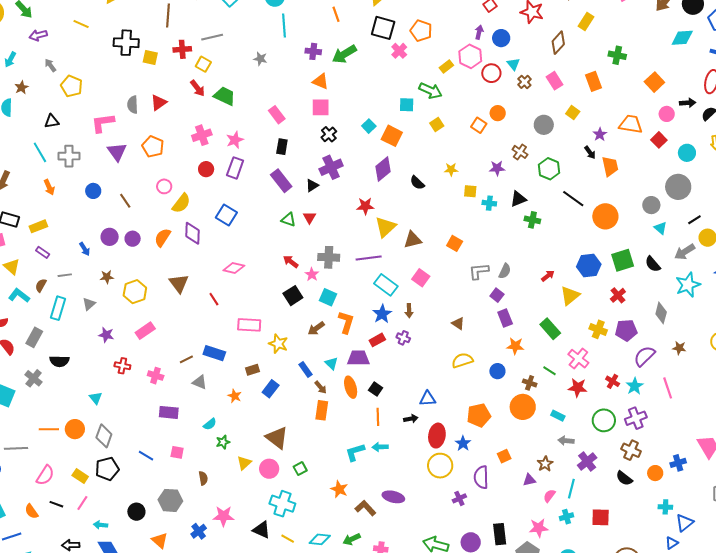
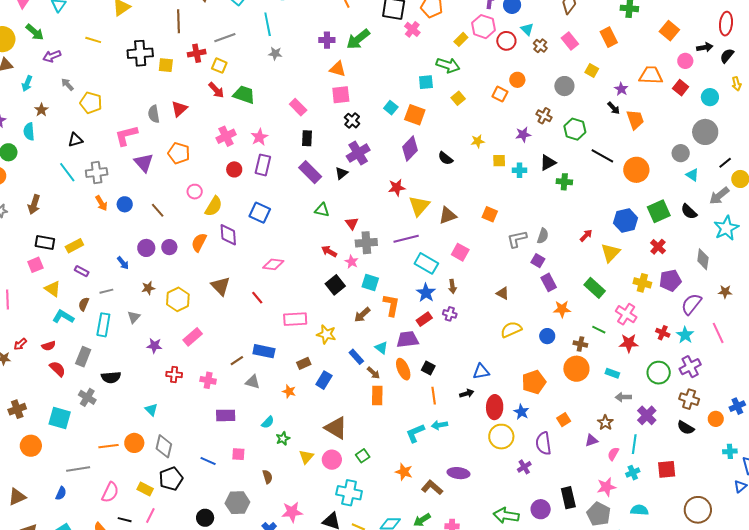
cyan line: (284, 26) -> (268, 24), moved
orange arrow: (49, 187) -> (101, 203), moved
red triangle: (309, 217) -> (352, 223), moved

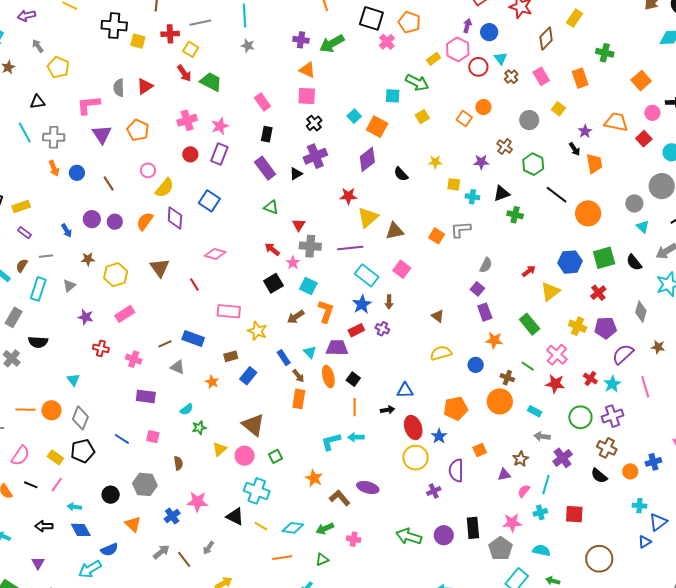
gray L-shape: (517, 239) -> (461, 230), moved
red ellipse: (495, 407) -> (413, 427), turned -30

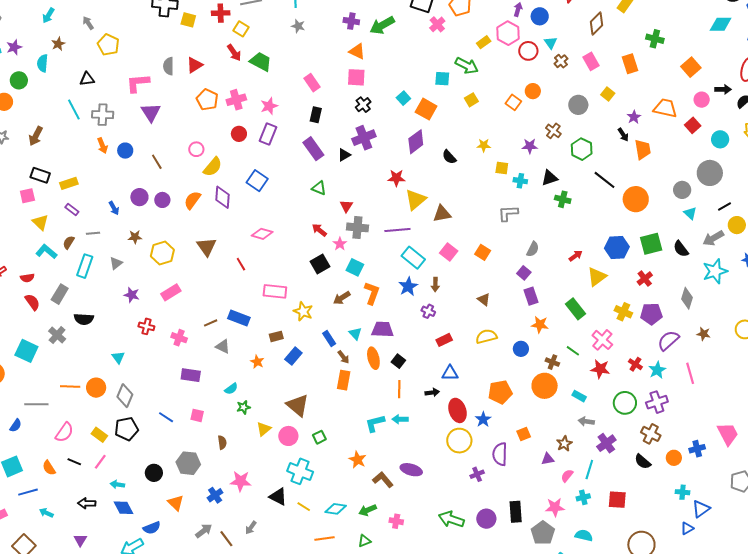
orange pentagon: (138, 130) -> (207, 100), moved
orange square: (437, 236) -> (483, 252), moved
red rectangle: (356, 330) -> (444, 340), moved

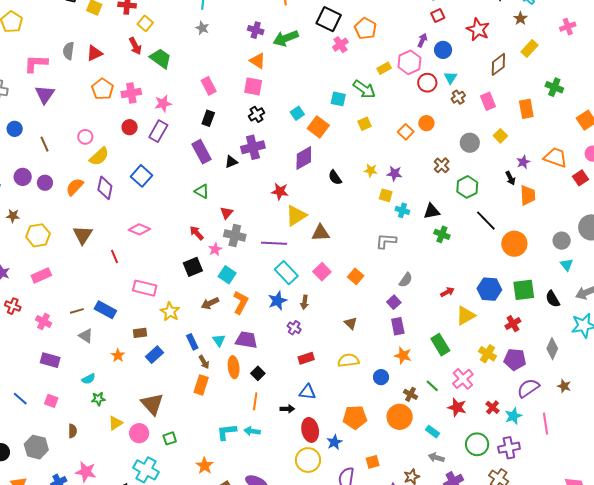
purple star: (530, 146) -> (395, 173), moved

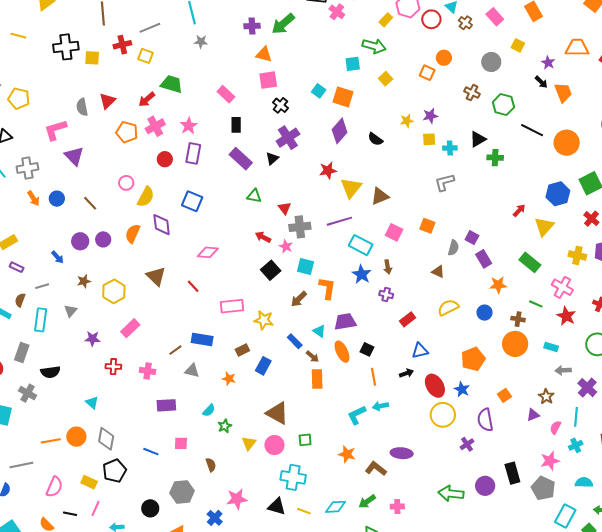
red arrow: (135, 46) -> (147, 99), moved, turned 96
gray semicircle: (406, 280) -> (453, 248), moved
red star: (457, 407) -> (566, 316), turned 30
green square: (170, 438) -> (305, 440), turned 32

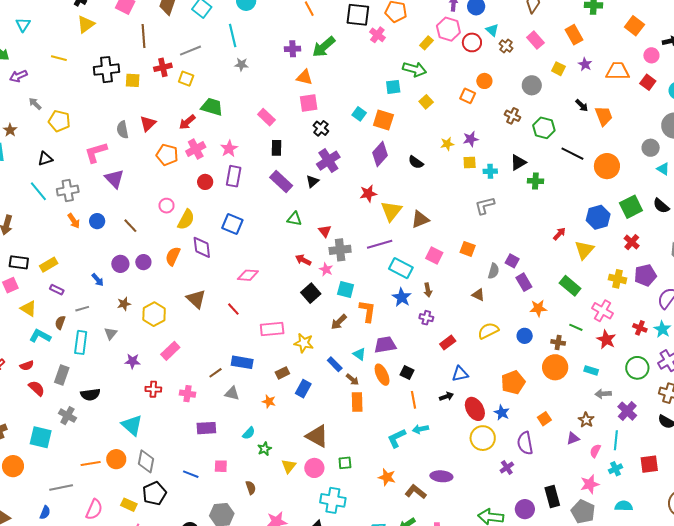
purple star: (548, 63) -> (585, 64), moved
cyan triangle: (92, 403) -> (132, 425), size x1.6

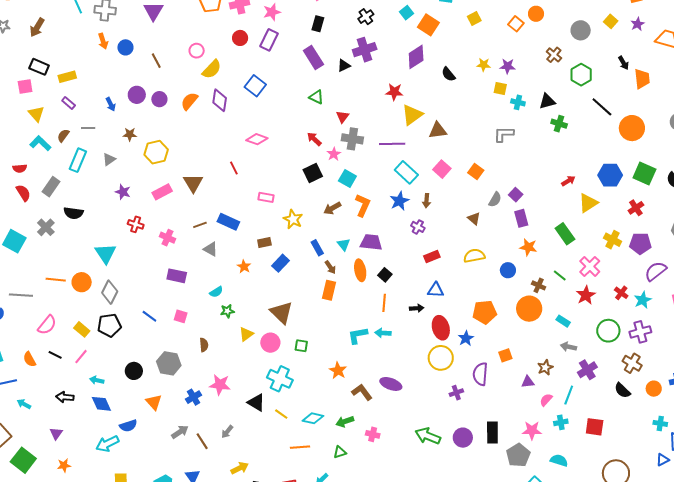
green square: (631, 207) -> (644, 174), turned 35
brown triangle: (196, 299) -> (193, 183), moved
pink rectangle: (272, 329) -> (266, 197), size x0.7

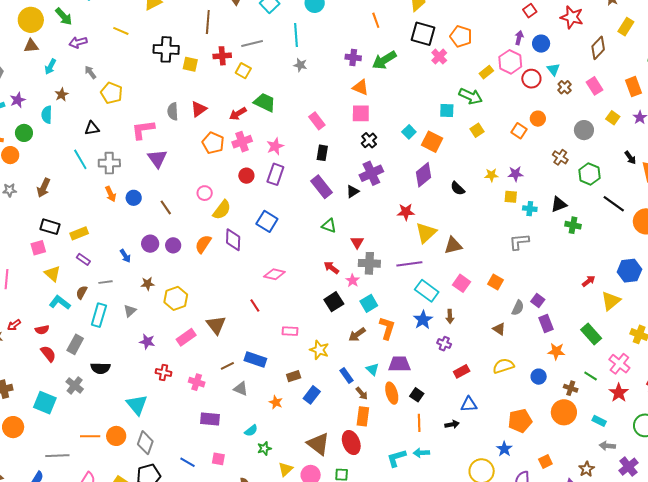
cyan square: (347, 179) -> (369, 303), turned 36
red ellipse: (441, 328) -> (351, 443), moved

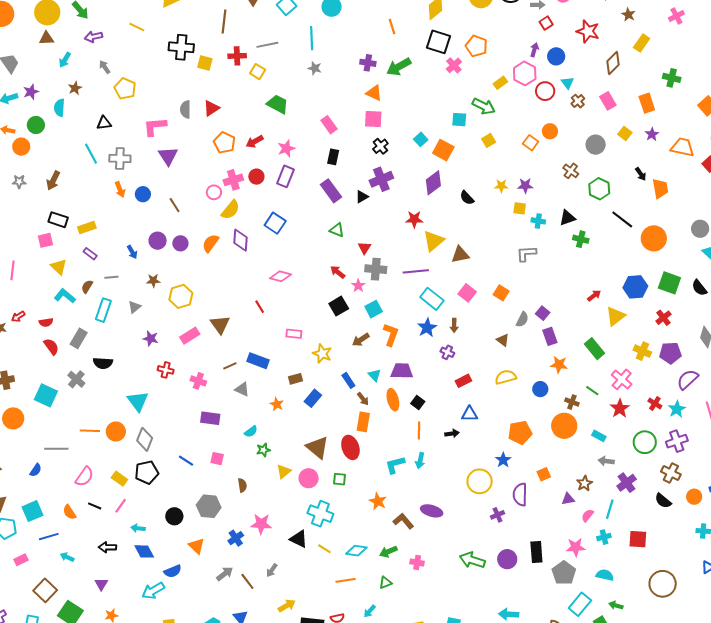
red arrow: (238, 114) -> (254, 141), moved
pink cross: (242, 142) -> (233, 180), moved
cyan arrow: (421, 453) -> (420, 461), turned -77

